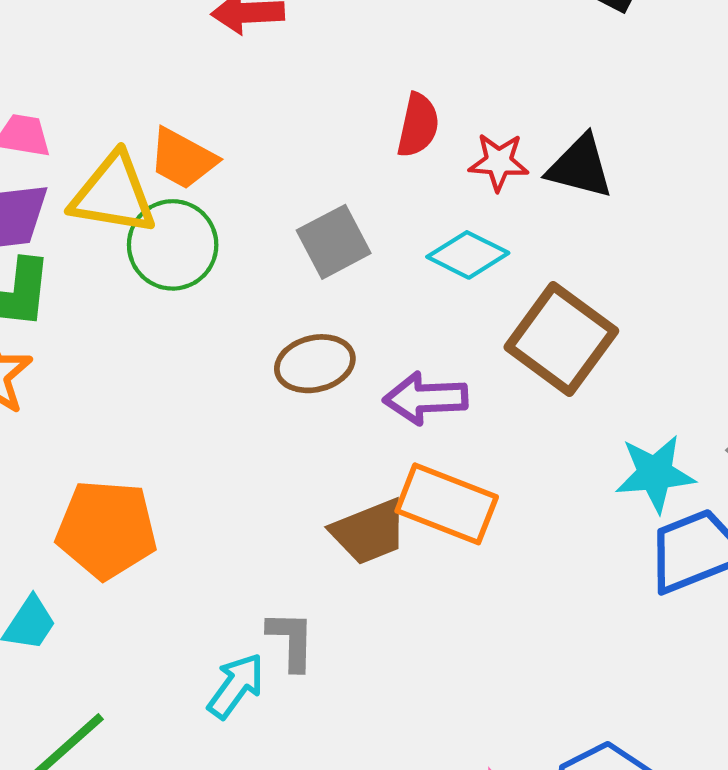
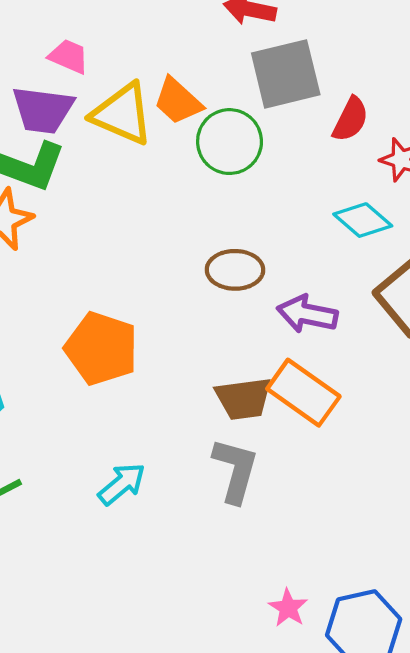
gray square: (334, 242) -> (286, 74), moved, size x1.4
green circle: (173, 245) -> (230, 142), moved
orange pentagon: (107, 529) -> (101, 348), moved
gray L-shape: (291, 640) -> (235, 470), moved, size x1.4

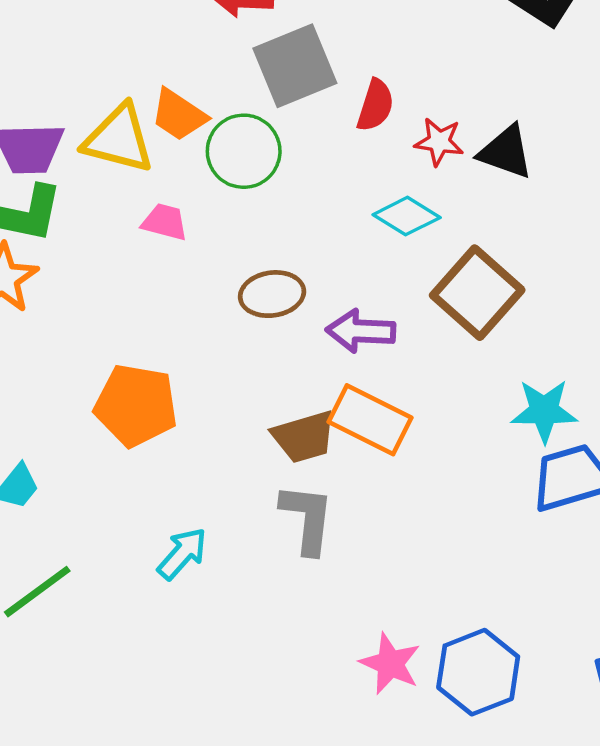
pink trapezoid: (69, 56) -> (165, 222), moved
pink star: (288, 608) -> (390, 664), size x1.4

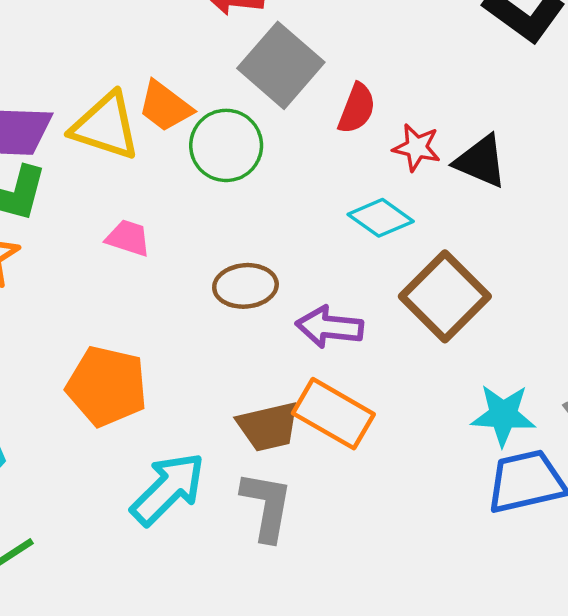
gray square: (295, 66) -> (281, 65), turned -30
pink trapezoid: (165, 222) -> (128, 238), moved
cyan arrow: (182, 554) -> (168, 489), moved, size x1.5

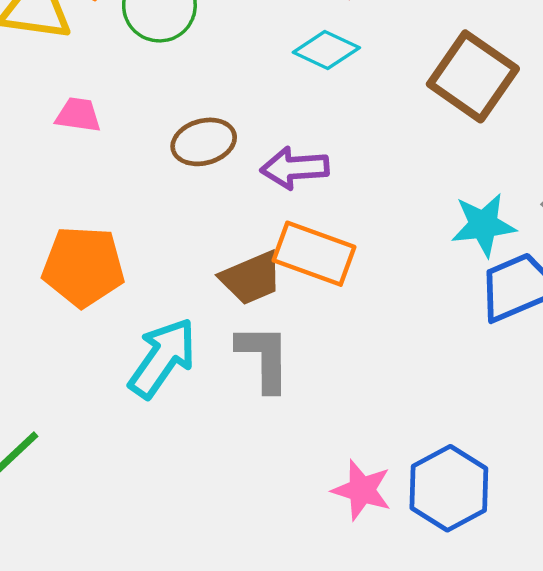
brown square: (445, 296) -> (473, 76), moved

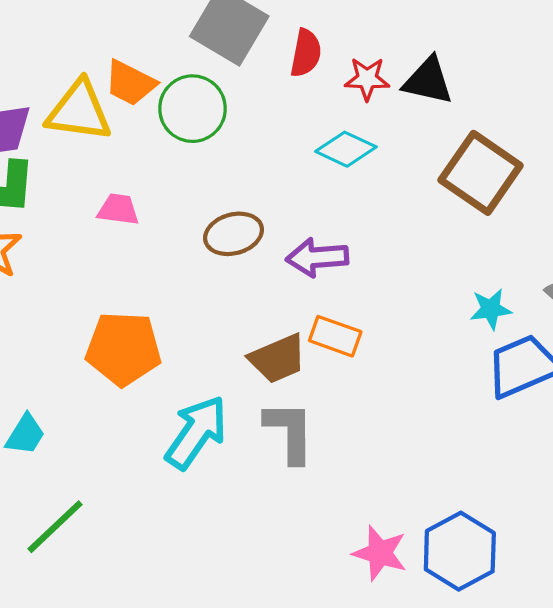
cyan star: (483, 225) -> (491, 309), size x0.7
orange rectangle: (314, 254) -> (335, 336), size x0.7

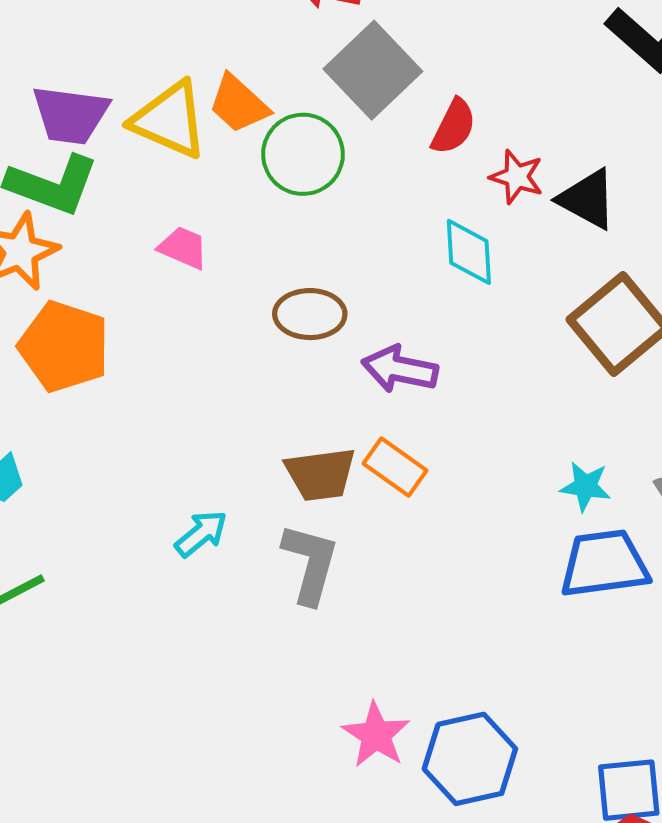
cyan diamond: (346, 149) -> (469, 252), turned 46
orange pentagon: (123, 349) -> (64, 346), moved
cyan arrow: (196, 432) -> (201, 534), size x0.6

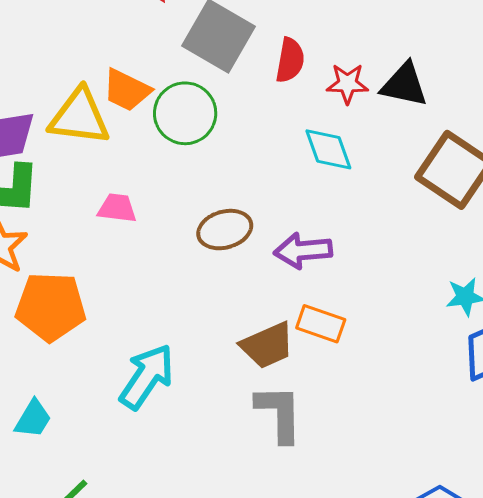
cyan arrow: (201, 534) -> (147, 377), moved, size x1.6

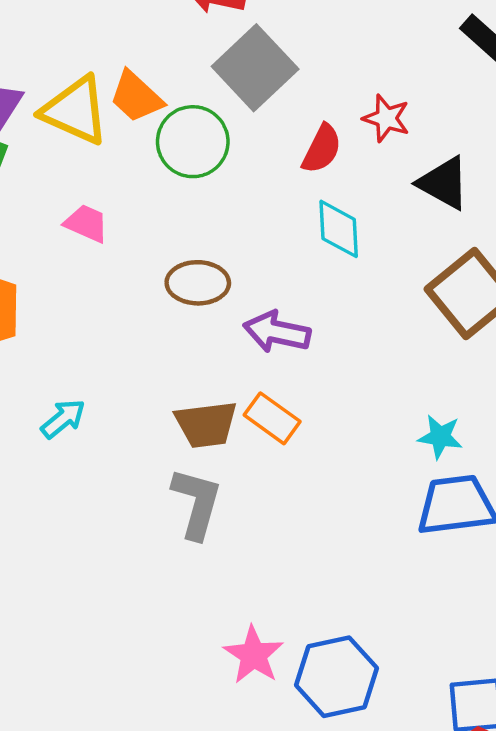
red semicircle: (290, 60) -> (322, 149), moved
red star: (347, 84) -> (386, 118), moved
cyan arrow: (147, 377) -> (63, 419), size x0.6

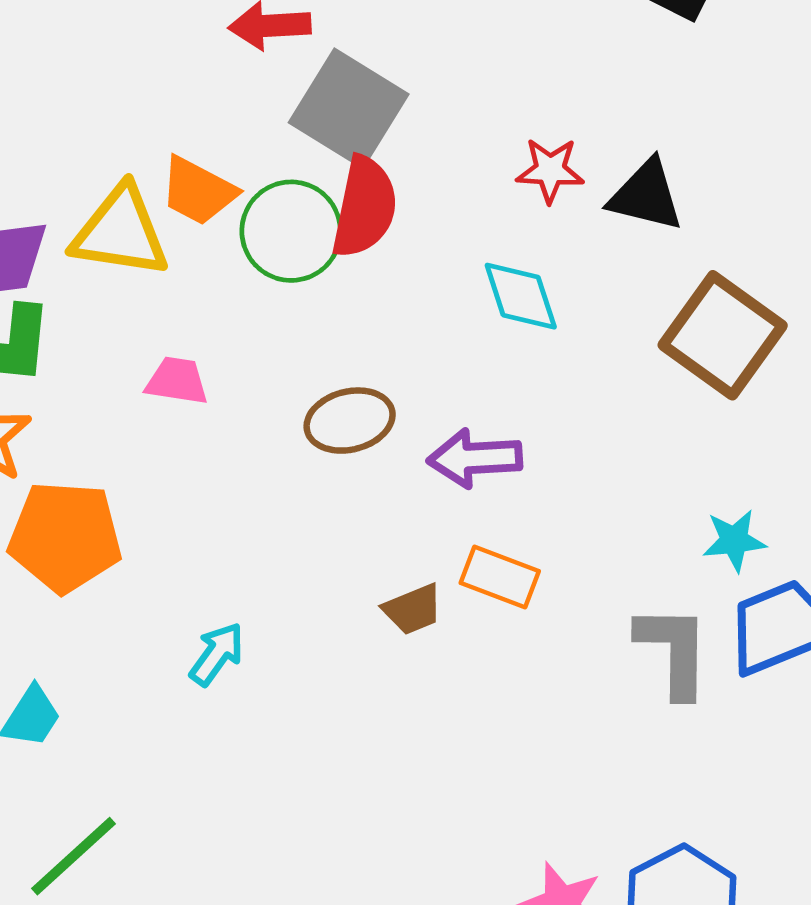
red star: (386, 118) -> (550, 170), moved
red semicircle: (322, 149) -> (365, 207), moved, size x1.4
brown trapezoid: (206, 424) -> (413, 609), size x0.7
gray L-shape: (197, 503) -> (674, 651), moved

